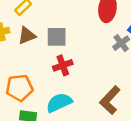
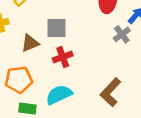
brown triangle: (27, 36) -> (30, 43), moved

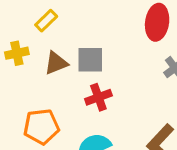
brown triangle: (30, 43) -> (56, 63), moved

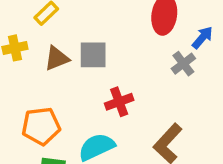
red cross: (98, 97) -> (119, 102), moved

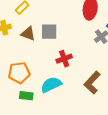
brown triangle: (57, 58) -> (28, 34), turned 42

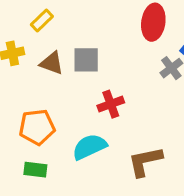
brown L-shape: (92, 83) -> (145, 161), moved, turned 35
green rectangle: (26, 96) -> (35, 170), moved

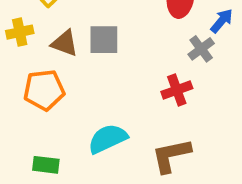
red cross: (111, 104) -> (177, 90), moved
orange pentagon: (37, 127) -> (44, 90), moved

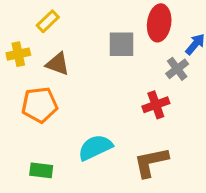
gray square: (104, 40) -> (121, 44), moved

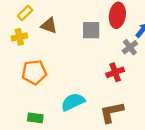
yellow rectangle: (48, 21) -> (25, 13), moved
brown triangle: (58, 64) -> (49, 26), moved

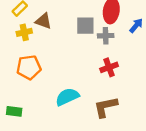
yellow cross: (19, 37) -> (24, 32), moved
gray cross: (130, 47) -> (106, 36), moved, turned 35
green rectangle: (35, 118) -> (14, 111), moved

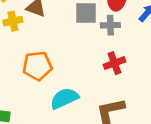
orange pentagon: (29, 67) -> (37, 66), moved

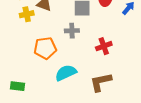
gray cross: (110, 25) -> (72, 31), moved

